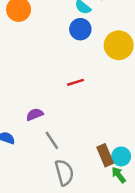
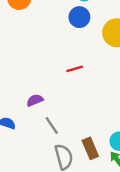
brown rectangle: (105, 155) -> (90, 148), moved

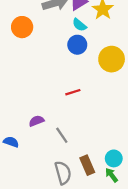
gray line: (52, 126) -> (62, 135), moved

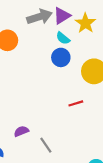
red line: (73, 92) -> (76, 103), moved

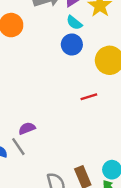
gray line: (46, 145) -> (18, 147), moved

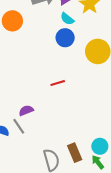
red line: (89, 97) -> (58, 83), moved

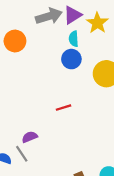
cyan semicircle: (67, 19) -> (74, 39), turned 48

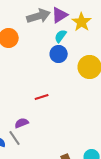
cyan semicircle: (74, 39) -> (61, 36), turned 40
red line: (63, 108) -> (42, 97), moved

